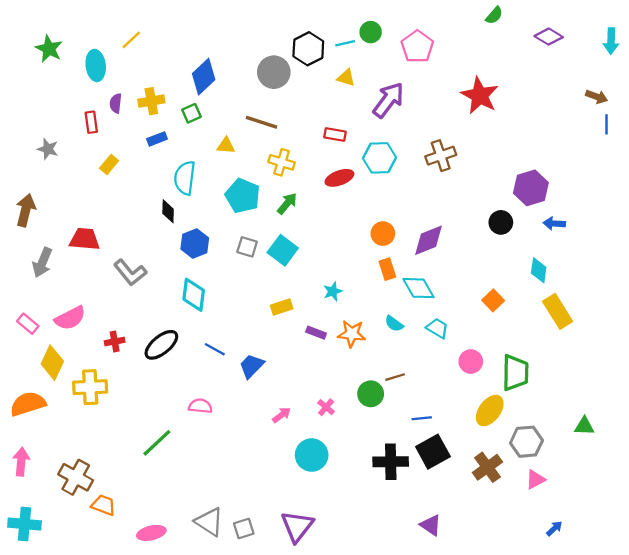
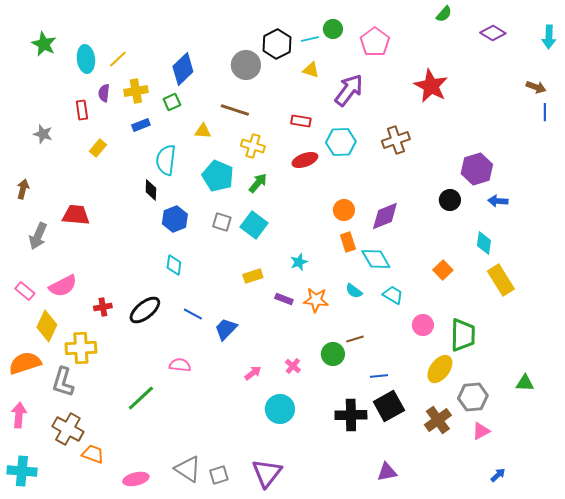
yellow line: (131, 40) -> (118, 59), moved
brown arrow: (26, 210) -> (23, 189), size x0.7
gray L-shape: (130, 272) -> (63, 382), moved, turned 56
cyan diamond: (194, 295) -> (174, 265), size x0.7
purple triangle: (431, 525) -> (387, 472), turned -45

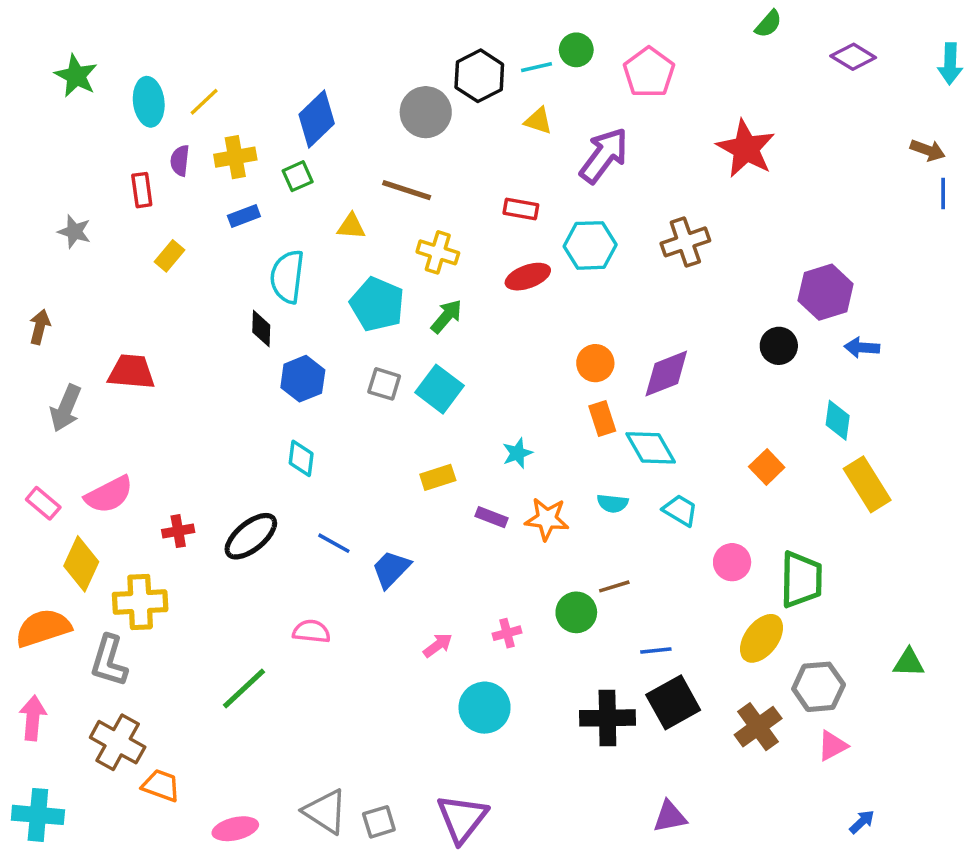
cyan semicircle: (354, 291) -> (613, 503), turned -30
pink cross: (293, 366) -> (507, 633), turned 35

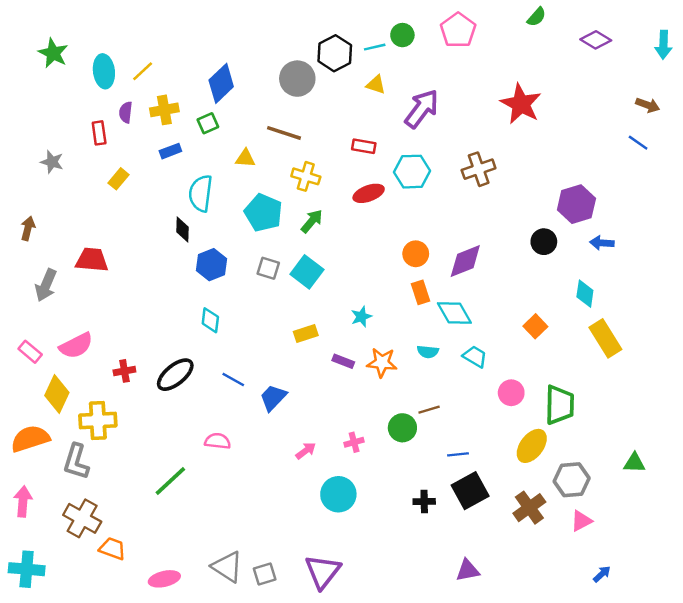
pink pentagon: (649, 72) -> (458, 30), moved
blue line: (943, 194) -> (638, 143), moved, turned -55
black cross: (607, 718) -> (424, 502), size x0.6

